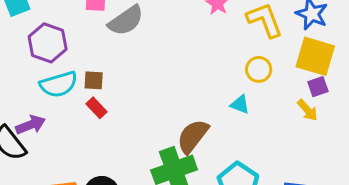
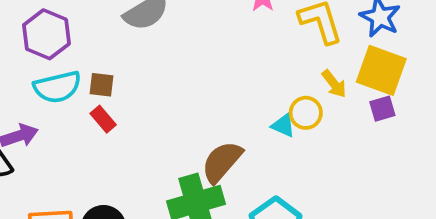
yellow circle: (259, 69) -> (306, 113), moved
yellow arrow: (307, 110) -> (334, 84), moved

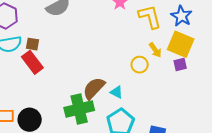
red rectangle: (103, 119) -> (32, 62), size x1.6
cyan triangle: (283, 125) -> (117, 92), moved

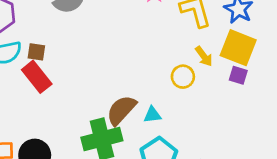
purple square: (180, 65) -> (238, 75), turned 32
cyan triangle: (117, 92) -> (152, 115), turned -32

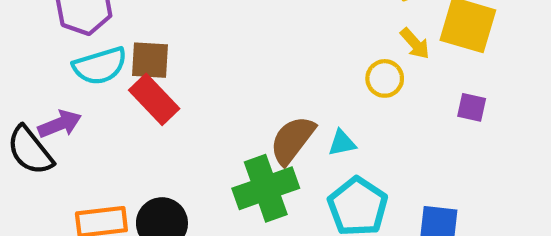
brown square: (36, 52) -> (150, 60), size x1.4
purple square: (238, 75) -> (472, 107), moved

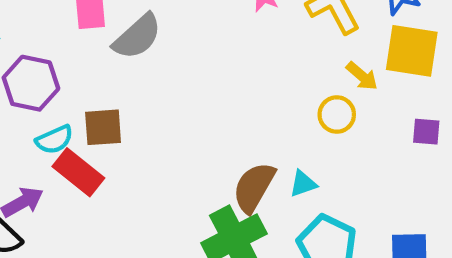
cyan semicircle: (100, 66) -> (54, 140), size x0.7
red rectangle: (154, 99) -> (78, 172), moved

